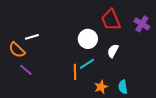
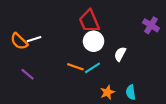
red trapezoid: (111, 20) -> (89, 21), moved
orange semicircle: (17, 50) -> (19, 41), moved
orange line: (75, 72) -> (75, 67), moved, turned -70

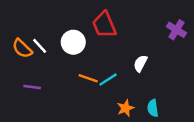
white line: (34, 39) -> (40, 46), turned 64
white circle: (94, 41) -> (73, 42), moved
purple line: (28, 74) -> (32, 87), turned -32

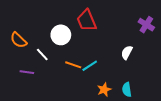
white line: (40, 46) -> (42, 55), moved
white semicircle: (140, 63) -> (127, 52), moved

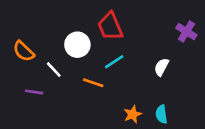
cyan line: (90, 66) -> (114, 62), moved

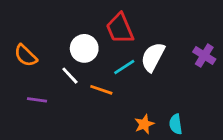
purple cross: (186, 32) -> (204, 56), moved
white semicircle: (161, 67) -> (153, 57), moved, size x1.5
white line: (54, 70) -> (70, 76), moved

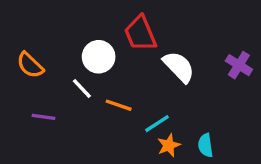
white semicircle: (153, 57) -> (179, 67), turned 108
cyan line: (124, 67) -> (157, 124), moved

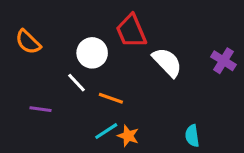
orange semicircle: (30, 65) -> (28, 42), moved
cyan line: (157, 124) -> (106, 131), moved
orange star: (169, 145) -> (128, 136), moved, turned -30

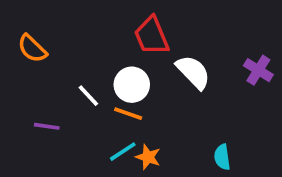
white circle: (92, 53) -> (132, 85), moved

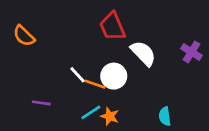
white circle: (132, 85) -> (114, 76), moved
white line: (88, 96) -> (78, 75), moved
purple line: (47, 126) -> (41, 103), moved

